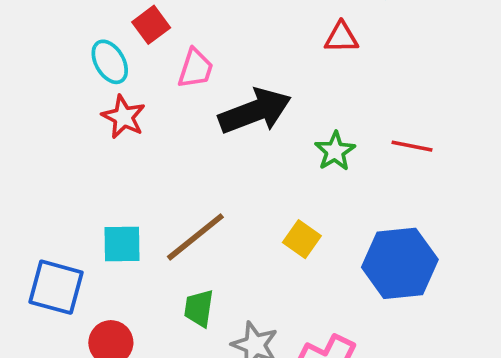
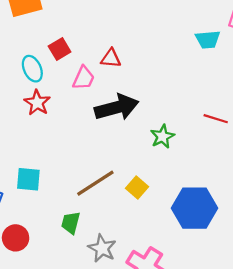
red triangle: (341, 37) -> (111, 58), moved
red line: (412, 146) -> (216, 119), moved
brown line: (195, 237) -> (95, 183), moved

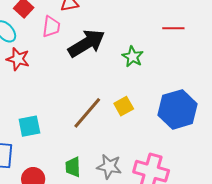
yellow square: (137, 187) -> (124, 106), turned 36
green trapezoid: (71, 223) -> (73, 167), moved

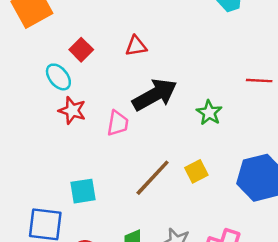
pink trapezoid: (51, 27) -> (118, 123), moved

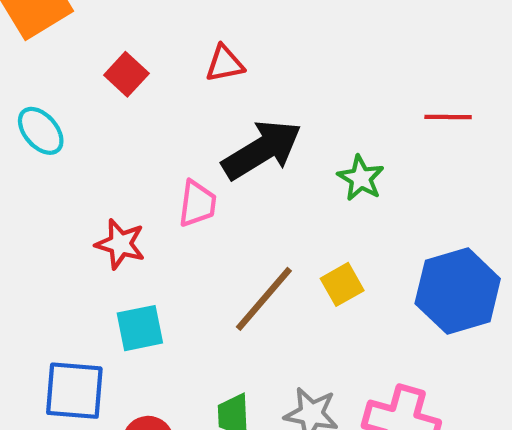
cyan ellipse: (58, 77) -> (41, 131), moved
red star: (72, 110) -> (120, 244), moved

